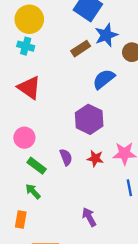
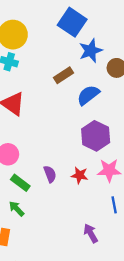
brown rectangle: (81, 49) -> (64, 75), moved
purple hexagon: (89, 119) -> (96, 136), moved
purple arrow: (89, 217) -> (91, 233), moved

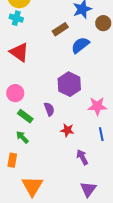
purple hexagon: (96, 136) -> (69, 84), moved
red star: (80, 175) -> (67, 130), moved

